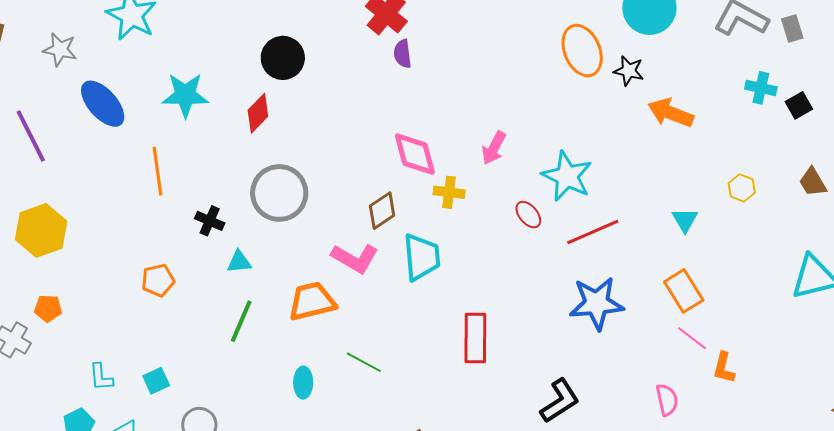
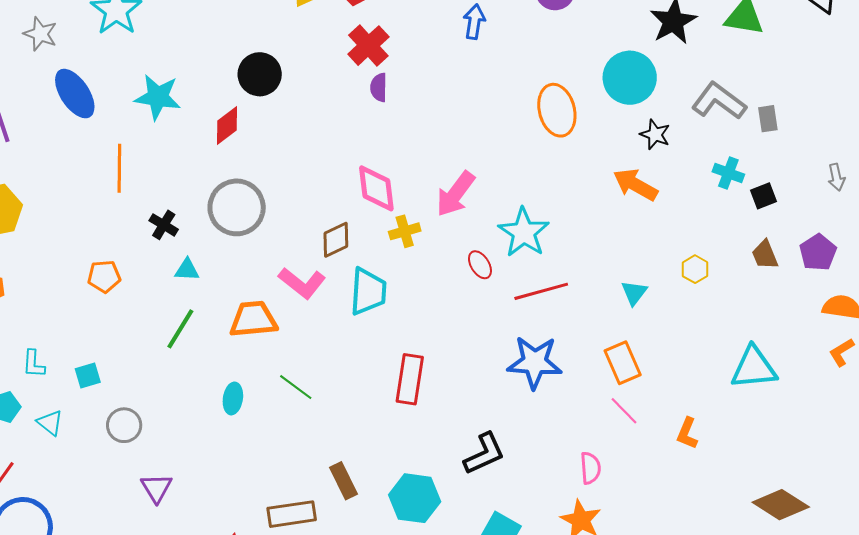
black star: (629, 71) -> (655, 135), moved
pink arrow: (494, 148) -> (455, 194), size x1.4
brown trapezoid: (813, 182) -> (765, 255), moved
yellow cross: (449, 192) -> (405, 231), turned -32
orange L-shape: (724, 368) -> (687, 433), moved

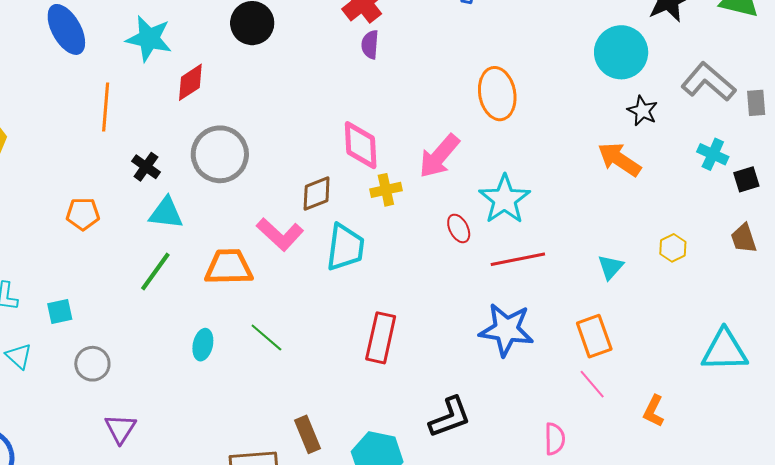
orange ellipse: (557, 110) -> (497, 94), moved
red diamond: (227, 126) -> (190, 82), moved
cyan triangle: (187, 270) -> (166, 213), size x1.4

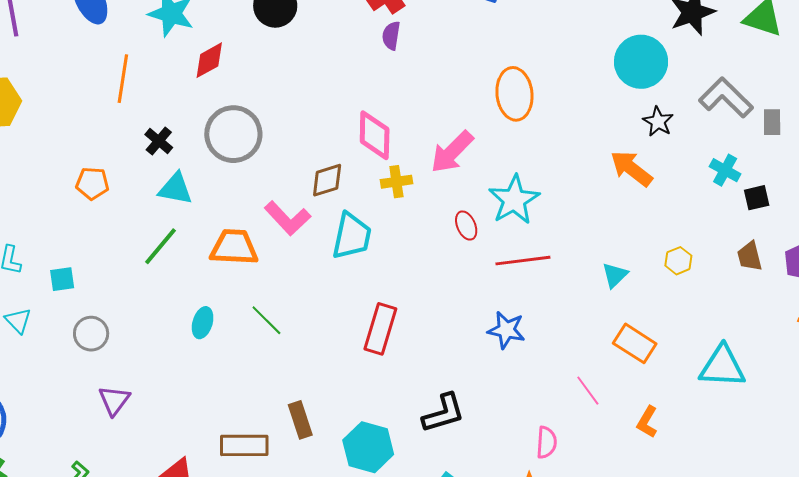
blue star: (506, 330) -> (506, 330), size x0.7
orange rectangle: (594, 336) -> (635, 343), moved, turned -42

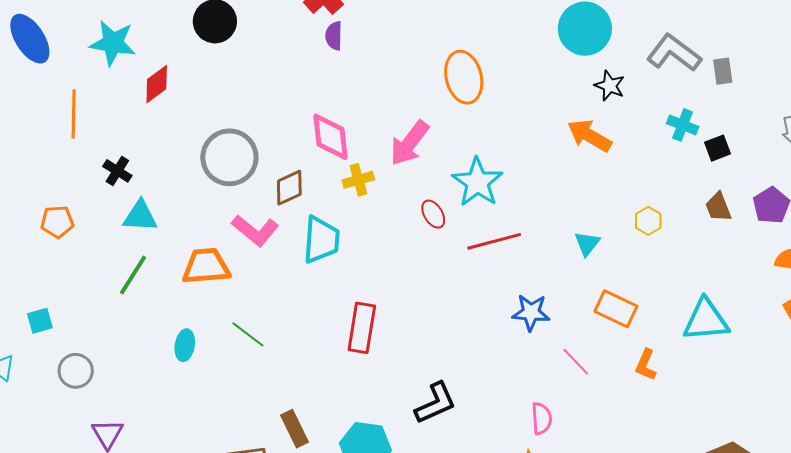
gray circle: (233, 134) -> (229, 157), moved
blue star: (506, 330) -> (531, 312), moved
orange L-shape: (647, 422) -> (646, 365), moved

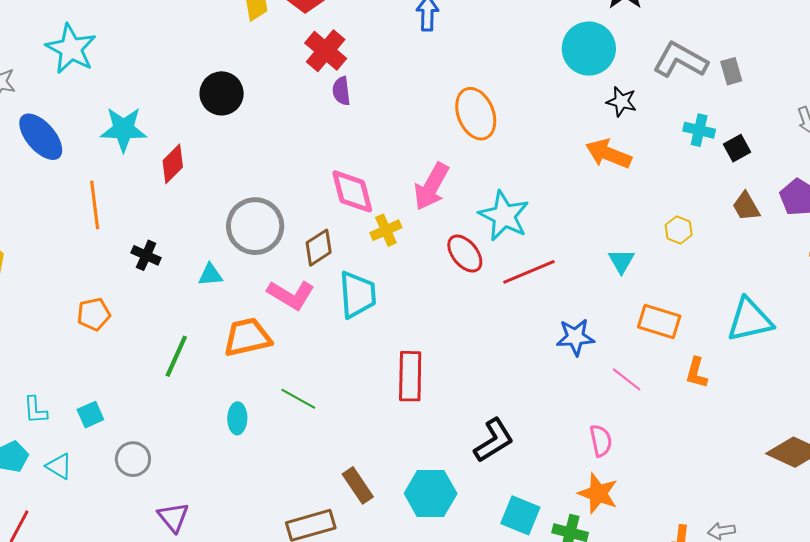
red ellipse: (433, 214) -> (465, 254), size x1.4
cyan triangle: (140, 216) -> (210, 275), moved, size x0.7

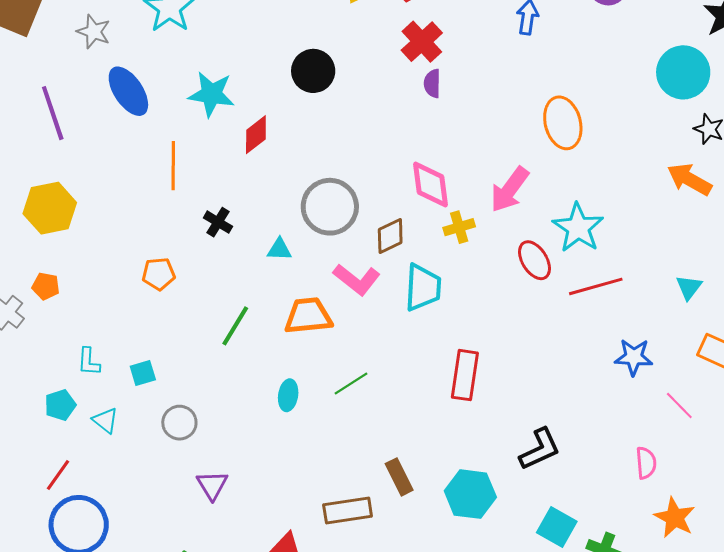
green line: (298, 399) -> (351, 383), turned -69
orange star: (598, 493) -> (675, 518), moved

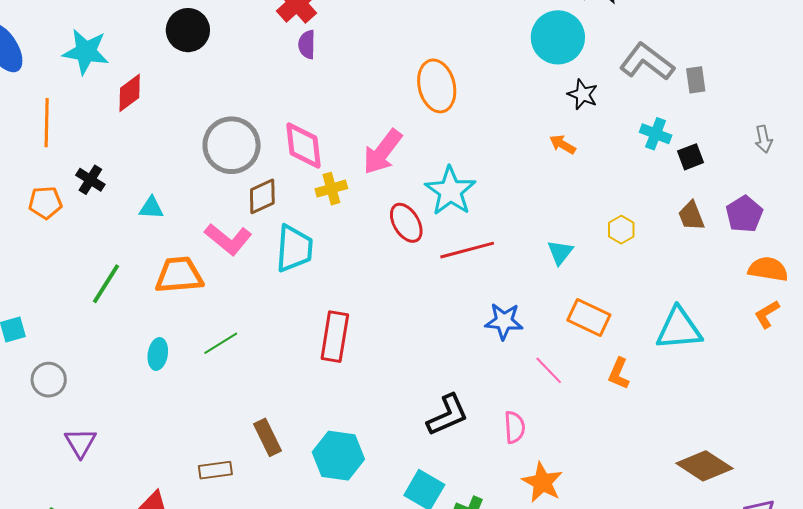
orange arrow: (690, 179) -> (563, 144), size x0.6
gray circle: (330, 207) -> (232, 145), moved
orange pentagon: (159, 274) -> (45, 203), moved
black L-shape: (540, 449) -> (448, 415), moved
brown rectangle: (348, 511) -> (215, 470), size x0.7

